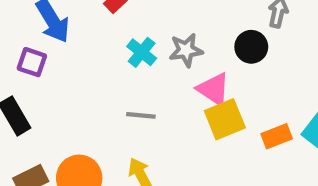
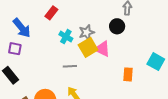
yellow square: (225, 119) -> (88, 47), moved
orange rectangle: (277, 136) -> (128, 74), moved, turned -56

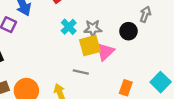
pink triangle: (102, 49) -> (105, 52), turned 36
gray line: (70, 66) -> (81, 72), moved

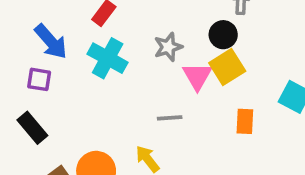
cyan cross: (69, 27) -> (108, 58), moved, size x1.5
yellow square: (90, 46) -> (227, 67), moved

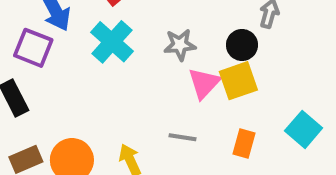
purple square: (39, 79) -> (33, 48), size x1.4
gray line: (170, 118) -> (182, 137), moved

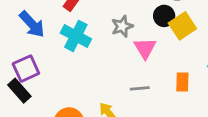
purple square: (33, 48) -> (26, 69), moved, turned -32
yellow square: (238, 81) -> (182, 26), moved

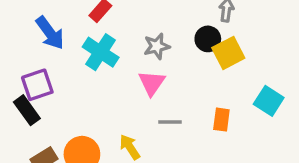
pink triangle: (145, 48) -> (152, 83), moved

